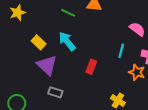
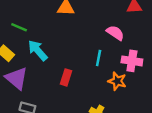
green line: (68, 13) -> (19, 27), moved

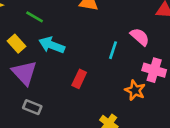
cyan arrow: (38, 50) -> (52, 45), turned -35
cyan line: (99, 58) -> (113, 50), moved

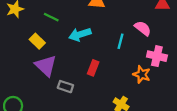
cyan arrow: (52, 45) -> (80, 34), moved, turned -35
gray rectangle: (32, 107) -> (65, 87), moved

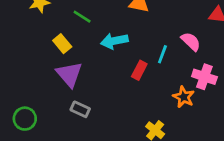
red rectangle: (93, 68) -> (139, 70), moved
gray rectangle: (65, 87) -> (80, 109), moved

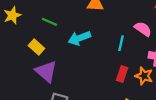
red rectangle: (139, 70) -> (122, 74), moved

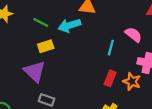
cyan arrow: (79, 38) -> (69, 25), moved
yellow rectangle: (36, 47) -> (46, 46), moved, turned -63

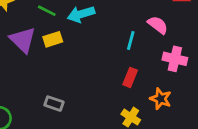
purple triangle: (35, 72) -> (23, 40), moved
orange star: (132, 81) -> (161, 99), moved

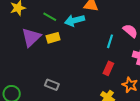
purple triangle: (23, 40) -> (31, 37), turned 30

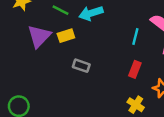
gray rectangle: (52, 85) -> (81, 66), moved

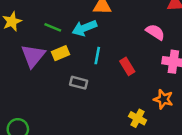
cyan line: (135, 36) -> (97, 56), moved
red rectangle: (135, 69) -> (127, 66), moved, turned -49

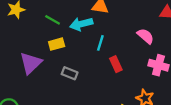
purple triangle: (33, 56) -> (31, 63), moved
cyan line: (97, 56) -> (100, 43), moved

